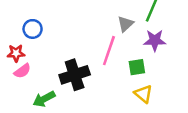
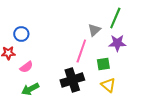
pink semicircle: (22, 71) -> (26, 67), moved
black cross: (75, 75) -> (72, 80), moved

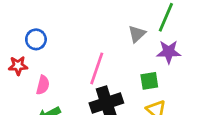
pink line: (81, 51) -> (97, 68), moved
pink semicircle: (26, 67) -> (43, 85), turned -40

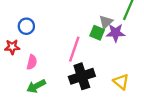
purple star: (169, 52) -> (116, 33), moved
green square: (149, 81) -> (97, 33), moved, turned 32

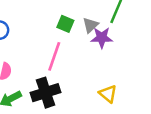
green square: (97, 33) -> (65, 24), moved
black cross: (82, 76) -> (46, 93), moved

